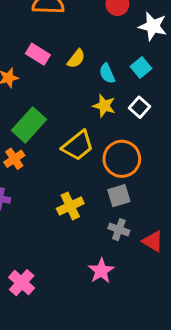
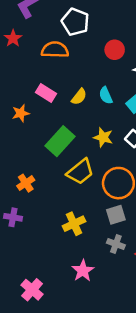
cyan semicircle: (107, 73) -> (106, 95), moved
green rectangle: (29, 125) -> (60, 141), moved
pink star: (101, 271) -> (83, 271), moved

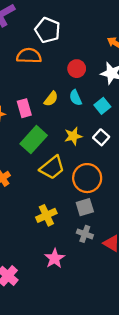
red circle: (115, 50) -> (77, 69), moved
pink rectangle: (46, 93) -> (24, 108), moved, turned 42
yellow star: (103, 137) -> (73, 136), turned -30

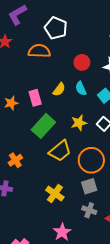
yellow cross: (46, 215) -> (55, 194), turned -30

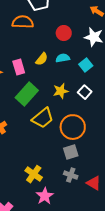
cyan semicircle: (81, 88) -> (63, 58), turned 104
yellow cross: (55, 194) -> (34, 174), moved

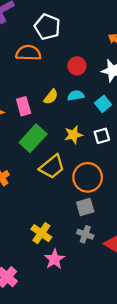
white square: (85, 92) -> (102, 136), turned 32

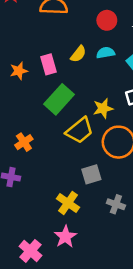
yellow star: (73, 135) -> (103, 108), moved
gray square: (85, 207) -> (91, 174), moved
pink star: (54, 259) -> (65, 237), moved

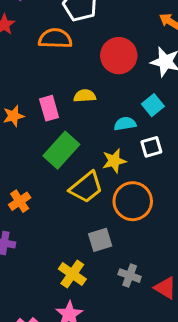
red circle: (107, 20) -> (119, 56), size x1.5
cyan semicircle: (106, 53) -> (125, 124), moved
yellow semicircle: (78, 54) -> (85, 96), turned -132

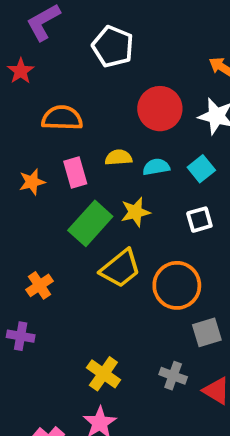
orange semicircle: (55, 39) -> (62, 118), moved
cyan semicircle: (125, 124) -> (156, 167), moved
yellow star: (114, 161) -> (135, 212), moved
gray square: (100, 240) -> (207, 332), moved

